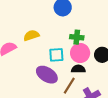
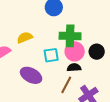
green cross: (77, 37) -> (70, 36), size x1.5
purple ellipse: (47, 75) -> (31, 75), moved

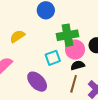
yellow semicircle: (25, 38) -> (17, 36), moved
purple ellipse: (31, 75) -> (37, 82), turned 30

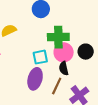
black semicircle: (78, 65) -> (64, 68), turned -96
purple ellipse: (37, 82) -> (35, 79), moved, turned 50

